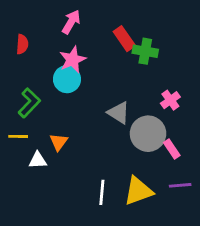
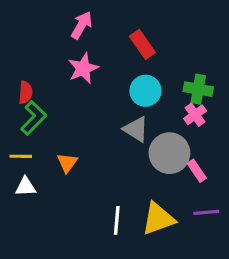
red semicircle: (22, 44) -> (26, 92), moved
green cross: (145, 51) -> (198, 89), moved
cyan circle: (67, 79) -> (145, 91), moved
white triangle: (38, 160) -> (26, 187), moved

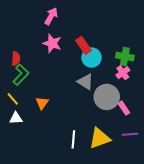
red rectangle: (142, 44) -> (83, 45), moved
pink star: (83, 68) -> (52, 43), turned -30
yellow line: (21, 156) -> (13, 99), turned 48

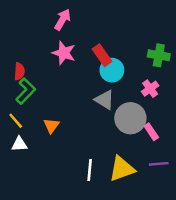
green cross: (125, 57) -> (159, 55), moved

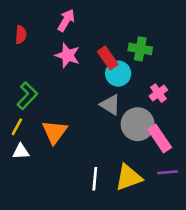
green cross: (159, 55) -> (140, 49), moved
red semicircle: (19, 71) -> (21, 35), moved
yellow line: (16, 121) -> (17, 127), turned 70
orange triangle: (51, 126) -> (55, 132), size x1.5
pink rectangle: (151, 132) -> (160, 138), size x1.5

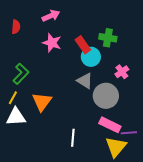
pink arrow: (66, 20) -> (51, 16), turned 36
pink rectangle: (160, 138) -> (110, 125), moved, turned -30
white triangle: (21, 151) -> (16, 117), size x1.5
yellow triangle: (129, 177) -> (116, 147), moved, turned -30

